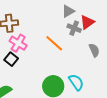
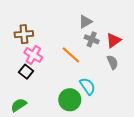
red triangle: (87, 22) -> (114, 40), moved
cyan semicircle: (76, 82) -> (88, 86), moved

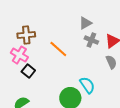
pink cross: (33, 55) -> (19, 55), moved
orange line: (71, 55) -> (58, 49), moved

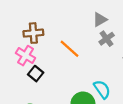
gray cross: (91, 40) -> (107, 39), turned 32

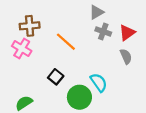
gray cross: (107, 39) -> (103, 31), turned -35
black square: (36, 74) -> (56, 77), moved

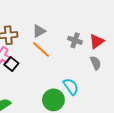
gray triangle: (96, 12) -> (39, 31), moved
black square: (56, 77) -> (11, 64), moved

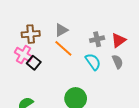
gray cross: (75, 40) -> (97, 39), turned -32
cyan semicircle: (71, 87) -> (93, 62), moved

